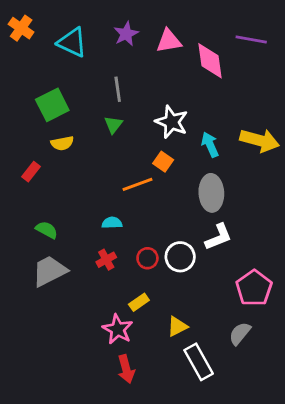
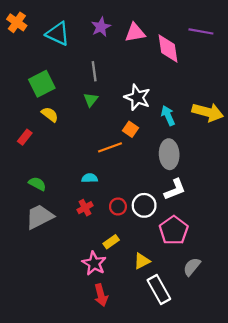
yellow semicircle: (62, 143) -> (50, 114), turned -132
pink pentagon: (254, 288) -> (174, 230), moved

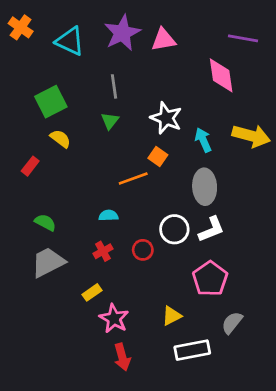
purple star: (101, 27) -> (122, 33), size x1.5
pink diamond: (168, 49) -> (221, 75), moved
white circle: (144, 205) -> (174, 229), moved
yellow rectangle: (111, 242) -> (92, 292), moved
white rectangle: (159, 289) -> (192, 350), turned -72

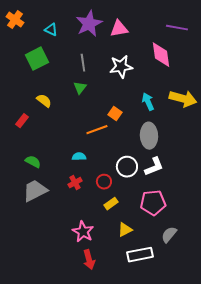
cyan triangle: (70, 41) -> (51, 30), size x0.6
green square: (51, 102) -> (37, 59), moved
white star: (166, 118) -> (121, 67), moved, turned -30
pink pentagon: (210, 279) -> (153, 203), turned 30
yellow rectangle: (92, 292) -> (111, 204), moved

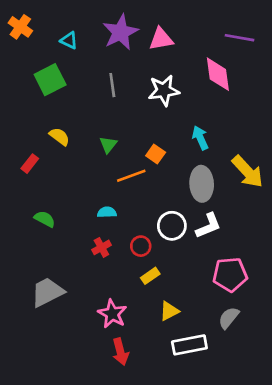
green triangle: (80, 88) -> (108, 145), moved
yellow arrow: (183, 99) -> (248, 172), moved, turned 32
gray trapezoid: (35, 191) -> (47, 292), moved
pink pentagon: (153, 203) -> (230, 274), moved

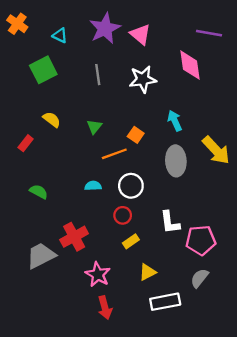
pink triangle: (161, 39) -> (140, 34), turned 50
white circle: (172, 226) -> (131, 186), moved
white L-shape: (208, 226) -> (170, 222), moved, turned 105
red cross: (101, 247) -> (74, 237), moved, size x1.6

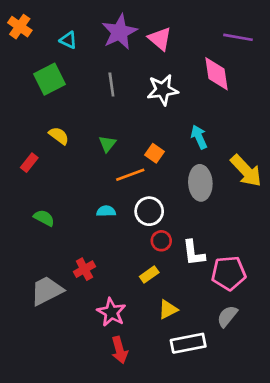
red circle: (123, 215) -> (161, 241), moved
red cross: (74, 237) -> (84, 269), size x0.7

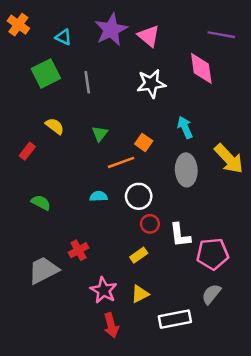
gray line: (111, 85) -> (87, 82), moved
yellow triangle: (168, 310) -> (140, 294), moved

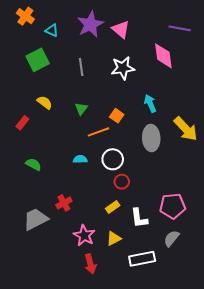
orange cross: (18, 25) -> (25, 16), moved
gray line: (87, 82) -> (81, 67), moved
white L-shape: (180, 235) -> (139, 218), moved

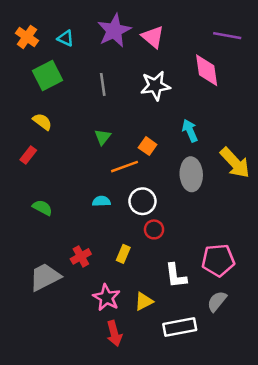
orange cross: (25, 16) -> (27, 37), moved
yellow semicircle: (45, 102) -> (42, 122), moved
yellow rectangle: (113, 207) -> (123, 254), moved, turned -32

